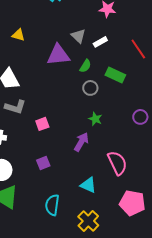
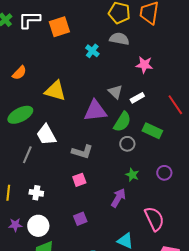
yellow triangle: (18, 35) -> (55, 91), size x1.6
green semicircle: (85, 66) -> (122, 122), size x1.5
gray L-shape: (15, 107) -> (82, 152), moved
purple circle: (140, 117) -> (164, 173), moved

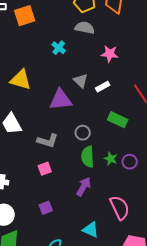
cyan cross: (92, 51) -> (59, 48), moved
green semicircle: (122, 122) -> (88, 157), moved, turned 145
gray circle: (127, 144) -> (83, 133), moved
green star: (132, 175) -> (111, 159), moved

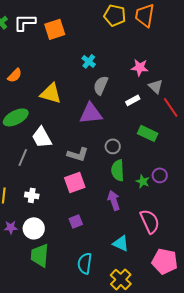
gray semicircle: (85, 28) -> (101, 85), moved, turned -78
gray triangle: (81, 81) -> (156, 86), moved
green star: (111, 159) -> (143, 181), moved
pink square: (45, 169) -> (75, 182), size x1.5
purple arrow: (84, 187) -> (114, 200), turned -48

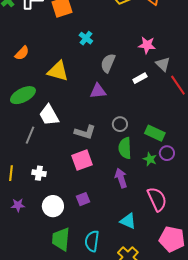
cyan cross: (89, 61) -> (86, 38), moved
purple triangle: (91, 113) -> (98, 91), size x0.7
green rectangle: (148, 133) -> (155, 133), moved
white circle: (34, 228) -> (53, 206), moved
green trapezoid: (40, 255) -> (61, 239), moved

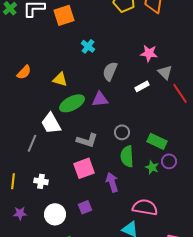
orange semicircle: (22, 53) -> (24, 72), moved
yellow triangle: (58, 71) -> (60, 79), size x0.7
green ellipse: (23, 95) -> (72, 103), moved
purple arrow: (121, 178) -> (112, 182), moved
pink semicircle: (157, 199) -> (145, 207), moved, turned -55

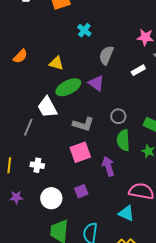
purple triangle: (100, 99) -> (96, 83), turned 42

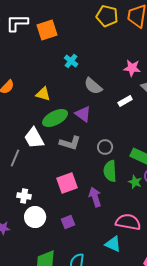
gray semicircle: (106, 55) -> (93, 86), turned -72
gray L-shape: (83, 124) -> (70, 143), moved
white circle: (51, 198) -> (35, 217), moved

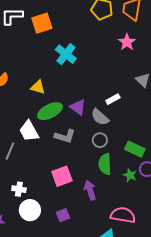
cyan cross: (71, 61) -> (66, 54), size x1.5
pink star: (132, 68) -> (127, 42), moved, turned 30
gray semicircle: (93, 86) -> (100, 117), moved
white rectangle: (125, 101) -> (113, 99), moved

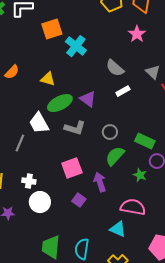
orange square: (42, 23) -> (52, 29), moved
gray semicircle: (100, 117) -> (115, 68), moved
green semicircle: (105, 164) -> (115, 156), turned 45
green star: (130, 175) -> (140, 175), moved
purple square: (63, 215) -> (79, 200), moved, turned -32

